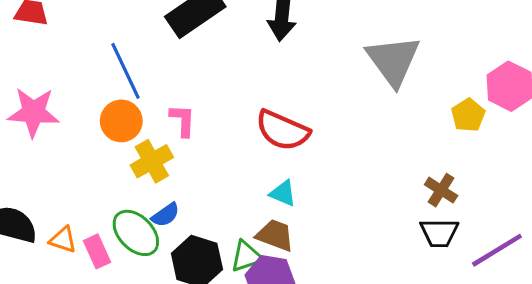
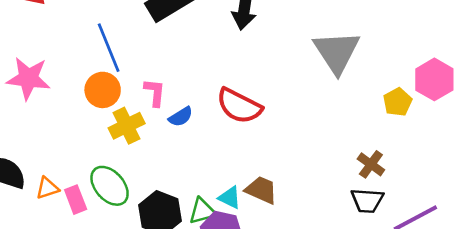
cyan triangle: (283, 193) -> (230, 198), moved
blue semicircle: (166, 215) -> (181, 117), moved
brown trapezoid: (275, 235) -> (261, 190), moved
orange triangle: (63, 240) -> (47, 188), turned -40

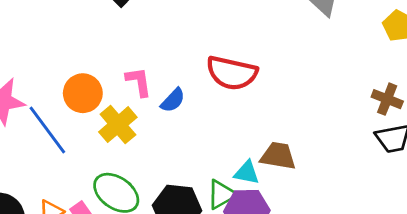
blue line: (109, 48) -> (47, 130), moved

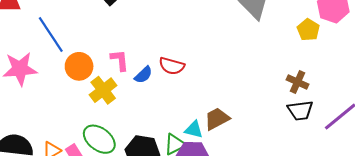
red semicircle: (232, 73) -> (172, 66), moved, size x0.7
blue line: (47, 130) -> (51, 34), moved
brown trapezoid: (278, 156) -> (217, 119), turned -40

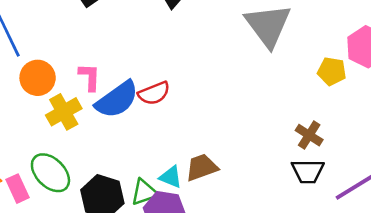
yellow pentagon: (308, 30) -> (332, 71), turned -30
red semicircle: (172, 66) -> (154, 93), turned -45
blue semicircle: (143, 75) -> (117, 100), size x1.8

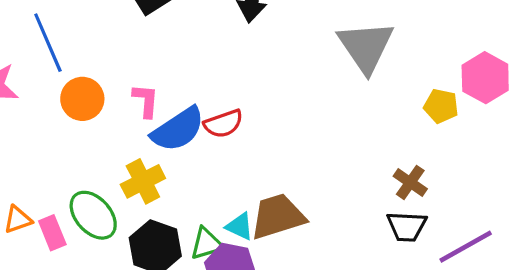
yellow cross: (64, 112) -> (143, 181), moved
brown trapezoid: (202, 167) -> (278, 216), size x1.4

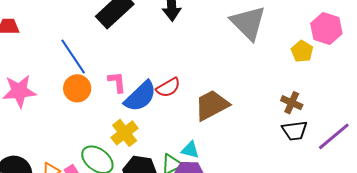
blue line: (48, 43) -> (73, 56), moved
yellow pentagon: (441, 106) -> (302, 51), turned 30
brown trapezoid: (278, 216) -> (212, 105), moved

